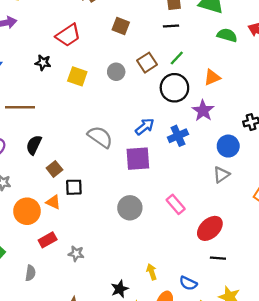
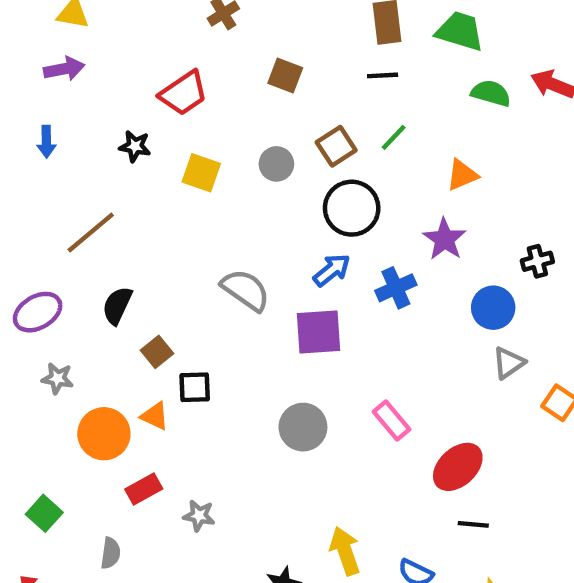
black circle: (174, 88) -> (352, 208), moved
brown line: (20, 107) -> (91, 232), turned -40
gray triangle: (221, 175) -> (509, 363), moved
yellow arrow: (152, 272) -> (345, 551), size x1.5

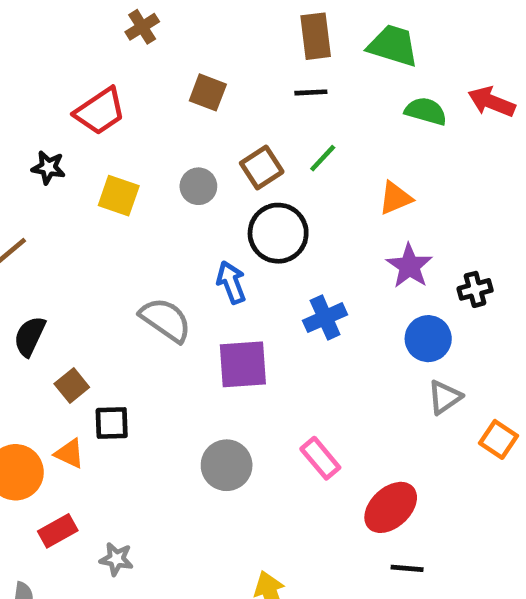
purple star: (445, 239) -> (409, 266), moved
blue arrow: (332, 270) -> (231, 282), moved, turned -72

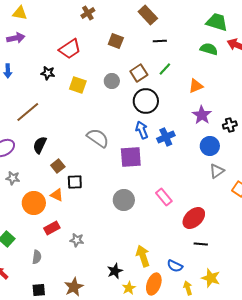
brown rectangle: (316, 36) -> (148, 15), moved, turned -36
green trapezoid: (393, 46) -> (217, 22), moved
blue arrow: (231, 282) -> (142, 130), moved

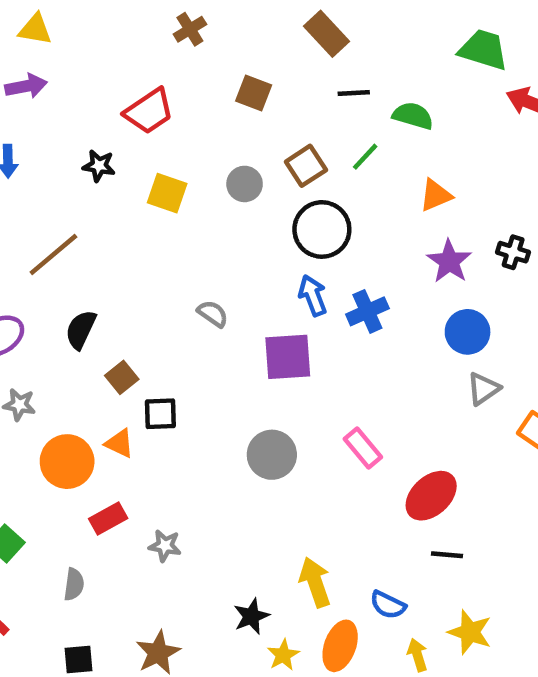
green semicircle: (209, 49) -> (413, 116), moved
black cross: (230, 125) -> (513, 252), moved, turned 32
gray semicircle: (98, 138) -> (213, 314), size x0.6

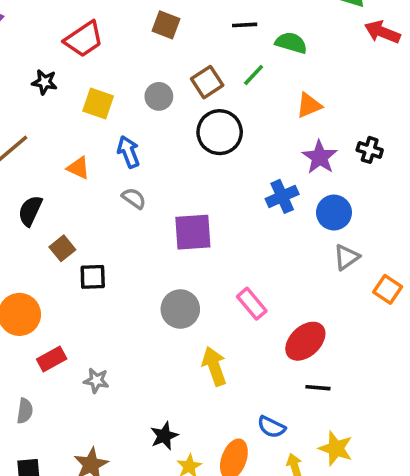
blue arrow: (313, 295) -> (128, 152), moved
blue cross: (367, 311) -> (282, 196), moved
orange triangle: (119, 443) -> (78, 168), moved
yellow arrow: (315, 582) -> (214, 366), moved

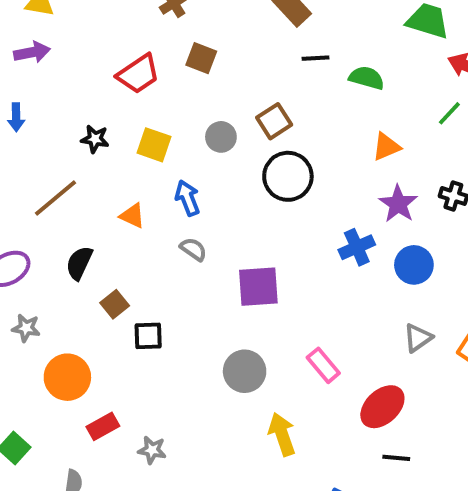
brown square: (166, 25) -> (201, 58), moved
green line: (254, 75) -> (449, 113), moved
black star: (45, 82) -> (95, 139), moved
gray triangle: (346, 257) -> (418, 338), moved

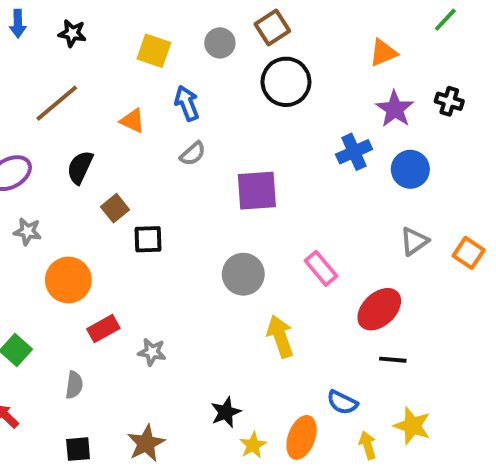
black star: (95, 139) -> (72, 33), moved
gray semicircle: (193, 249) -> (193, 154), turned 104

